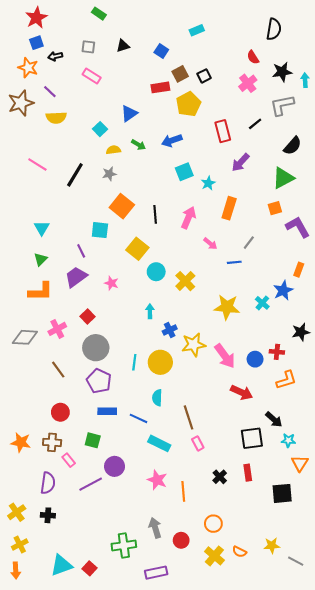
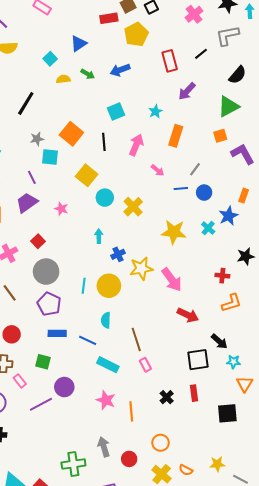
cyan square: (184, 172) -> (116, 111), moved
gray star: (109, 174) -> (37, 139), moved
blue circle: (255, 359) -> (204, 193), moved

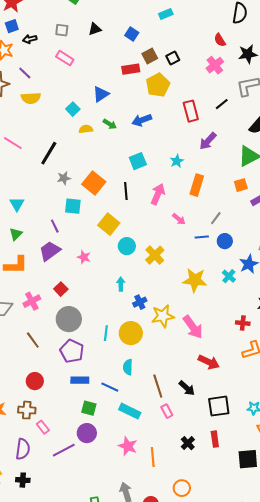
gray star: (37, 139) -> (64, 178), moved
black arrow: (219, 341) -> (187, 388), moved
green square: (43, 362) -> (89, 408), moved

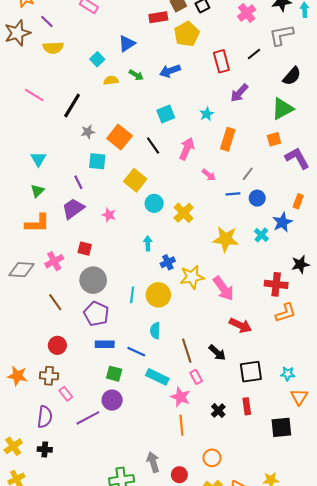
black line: (126, 191) -> (153, 146), turned -30
red square: (61, 289) -> (85, 249), turned -32
red cross: (243, 323) -> (276, 284), size x1.5
pink star: (128, 446) -> (180, 397), moved

